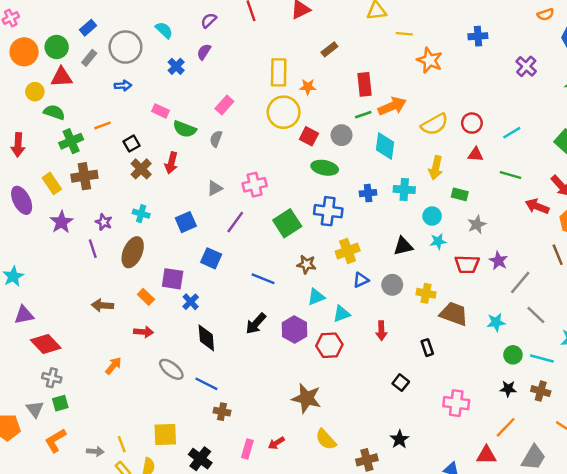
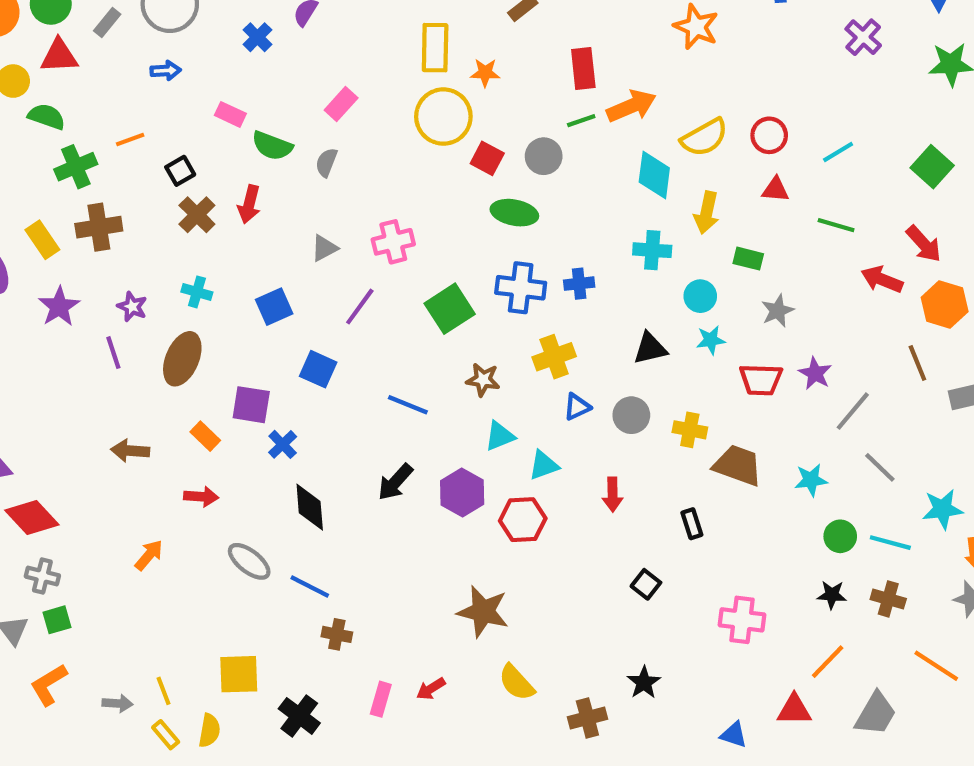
cyan diamond: (385, 146) -> (654, 175), moved
blue cross: (368, 193) -> (579, 284), moved

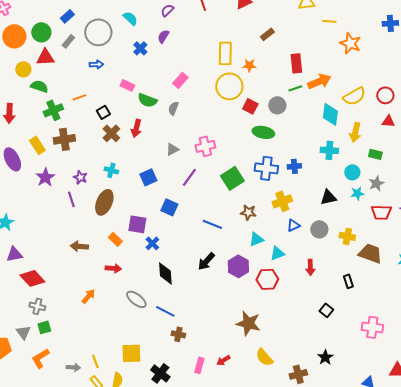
gray star: (778, 311) -> (376, 183), moved

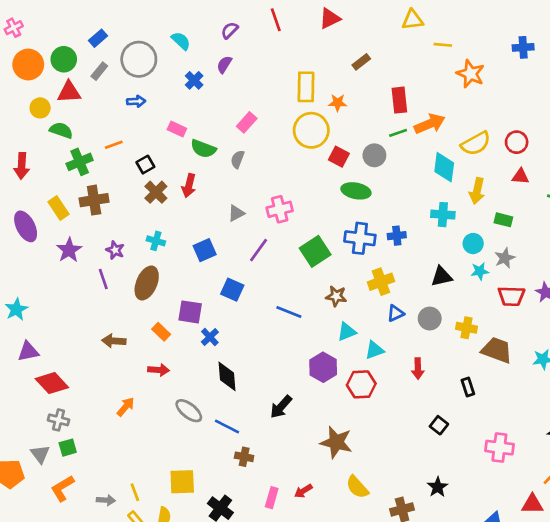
black arrow: (206, 261) -> (281, 407), moved

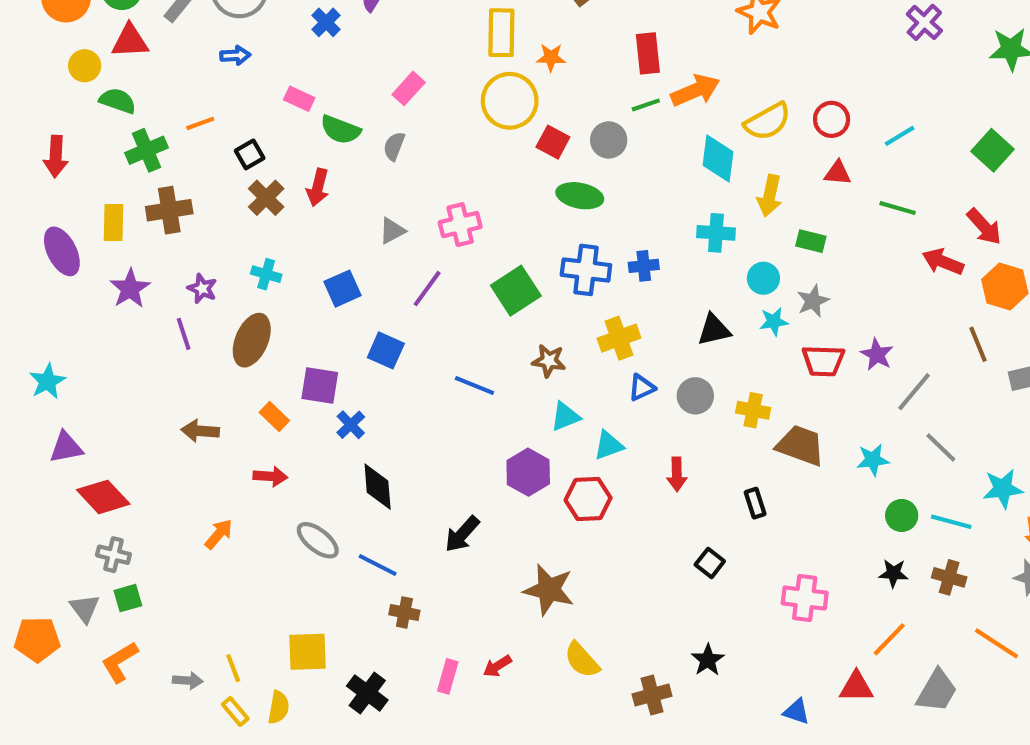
yellow rectangle: (58, 208) -> (113, 223), turned 35

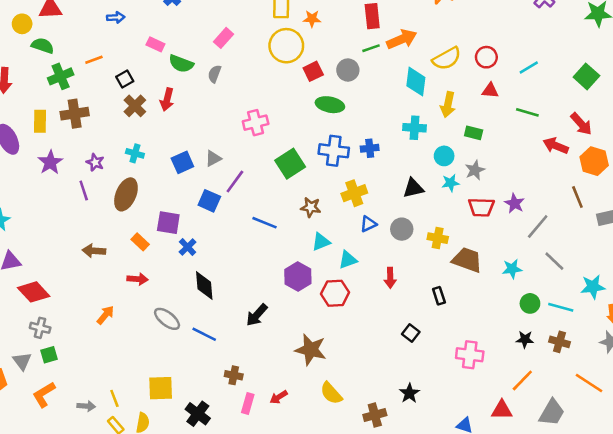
red square: (553, 142) -> (313, 71), turned 36
gray triangle: (392, 231) -> (213, 159), moved
purple line: (427, 289) -> (235, 182), moved
brown cross: (404, 612) -> (234, 375), moved

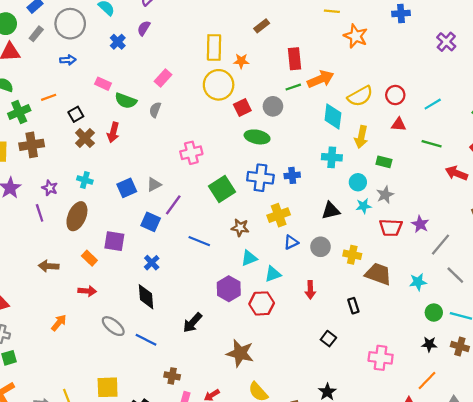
blue cross: (188, 247) -> (152, 263), moved

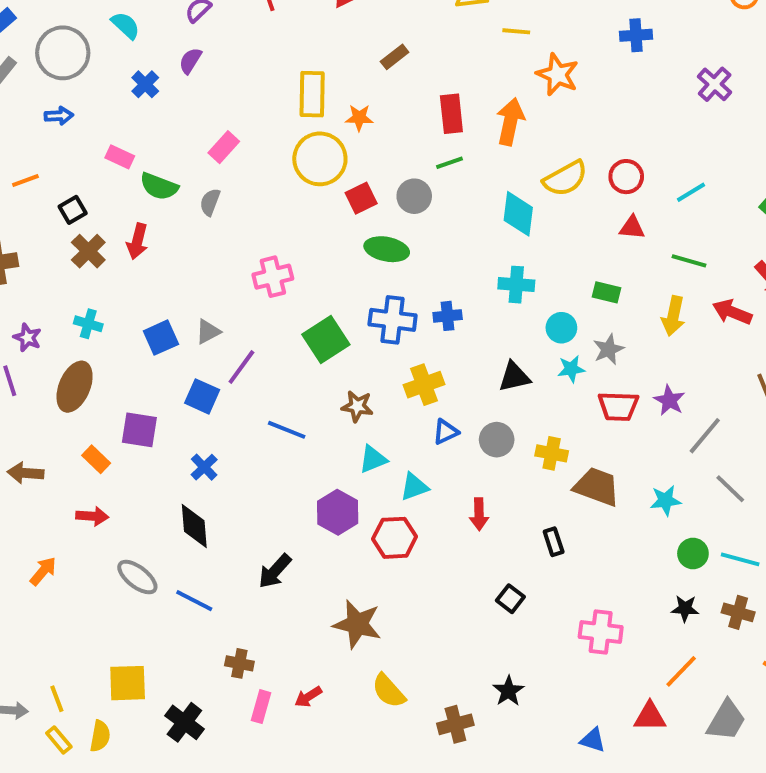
orange arrow: (321, 79) -> (510, 122), moved, turned -55
yellow arrow: (361, 137) -> (673, 316), moved

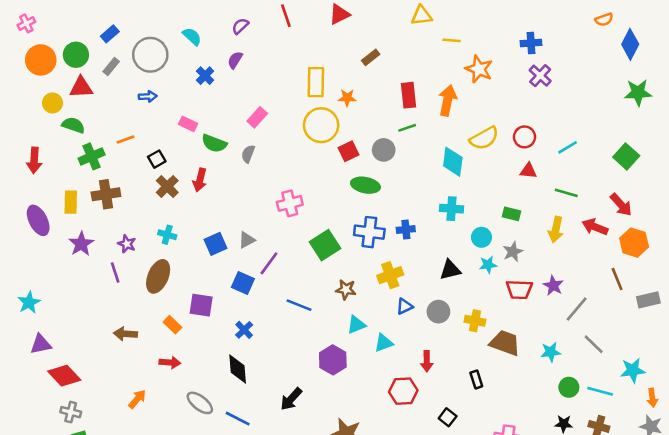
purple cross: (715, 84) -> (540, 76), moved
red hexagon: (395, 538) -> (403, 391), moved

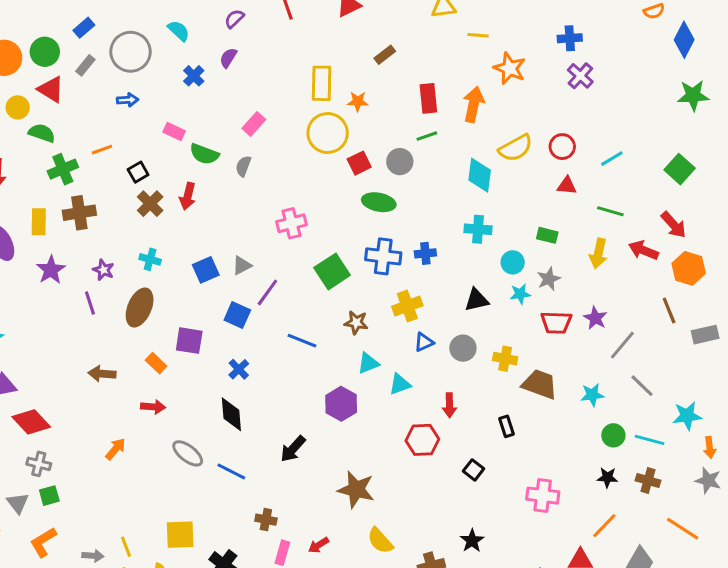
red triangle: (81, 87) -> (51, 89), turned 35

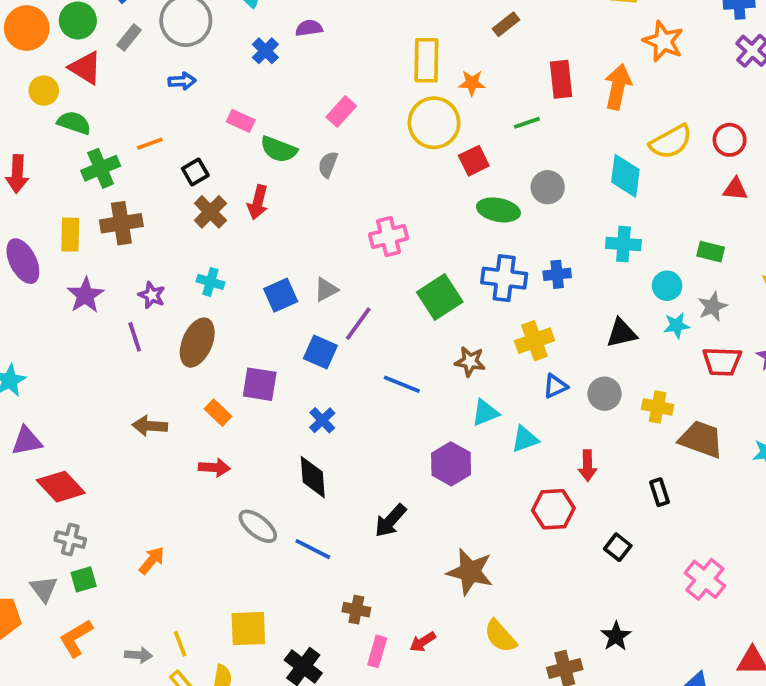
purple semicircle: (228, 58) -> (309, 28), turned 50
green line: (427, 136) -> (527, 123), moved
gray circle: (400, 162) -> (548, 187), moved
orange arrow: (115, 449) -> (152, 560), moved
pink cross: (543, 496) -> (705, 579), turned 32

